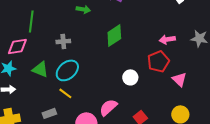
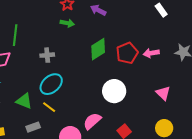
red pentagon: (158, 61) -> (127, 53), moved
green triangle: (40, 69) -> (24, 101), moved
white circle: (130, 77) -> (114, 91), size x1.5

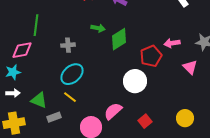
green arrow: (67, 23) -> (98, 28), moved
red pentagon: (127, 53) -> (151, 56), moved
pink triangle: (163, 93) -> (190, 67), moved
green triangle: (24, 101) -> (39, 100), moved

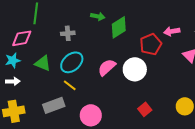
green triangle: (39, 100) -> (43, 63), moved
pink semicircle: (113, 111) -> (107, 67), moved
gray rectangle: (54, 117) -> (54, 105), size x1.5

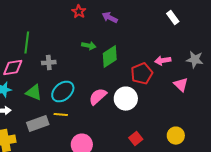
gray cross: (68, 33) -> (49, 63), moved
yellow line: (70, 85) -> (61, 115), turned -32
gray rectangle: (54, 105) -> (38, 124), moved

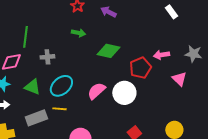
green arrow: (89, 46) -> (78, 33), moved
green diamond: (110, 57) -> (108, 51), turned 45

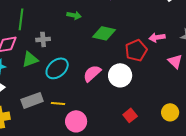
green triangle: (32, 87) -> (30, 59), moved, turned -42
yellow line: (59, 109) -> (58, 103), moved

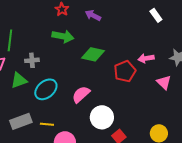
green arrow: (74, 15) -> (63, 36), size x1.5
white circle: (120, 75) -> (102, 117), moved

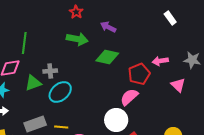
purple arrow: (93, 15) -> (108, 27), moved
gray cross: (32, 60) -> (50, 71), moved
pink semicircle: (81, 94) -> (129, 97), moved

